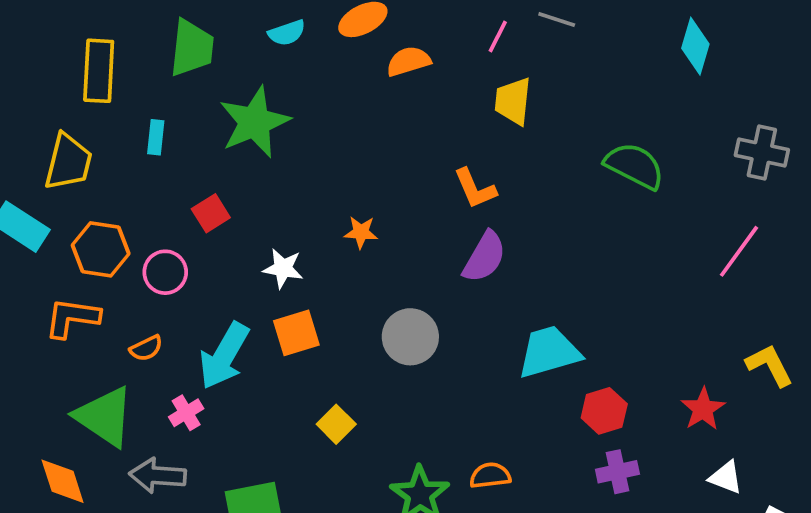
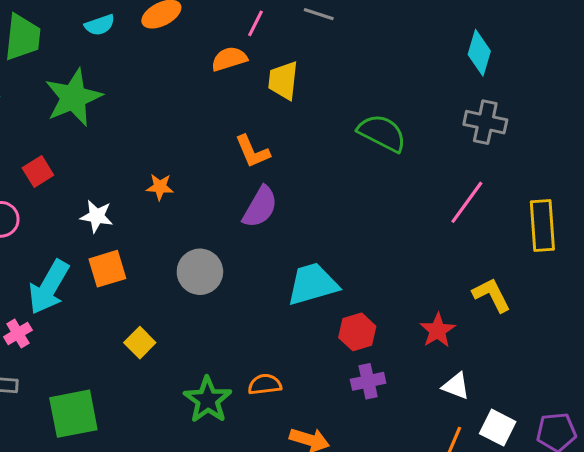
pink line: (498, 37) -> (255, 23), moved
cyan diamond: (695, 46) -> (479, 53), moved
orange semicircle: (408, 61) -> (229, 59), moved

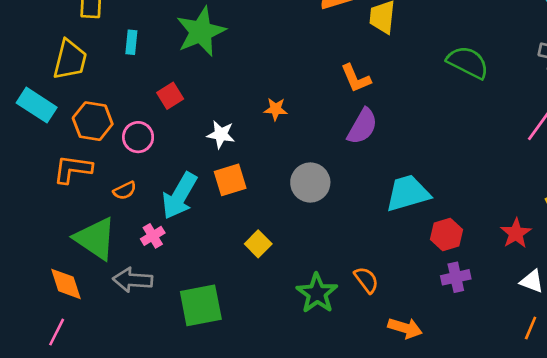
orange semicircle: (265, 384) -> (366, 280), turned 60

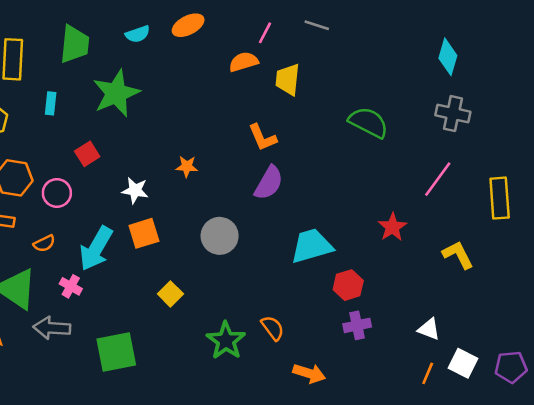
red star: (516, 233) -> (392, 227), moved
pink cross: (153, 236) -> (71, 286), turned -30

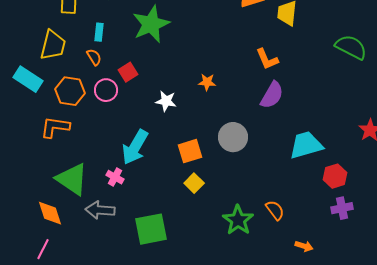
pink circle: (57, 193) -> (106, 90), moved
orange square: (144, 233) -> (190, 151), moved
orange semicircle: (44, 243) -> (94, 57), moved, turned -96
orange arrow: (309, 373) -> (304, 246), size x0.7

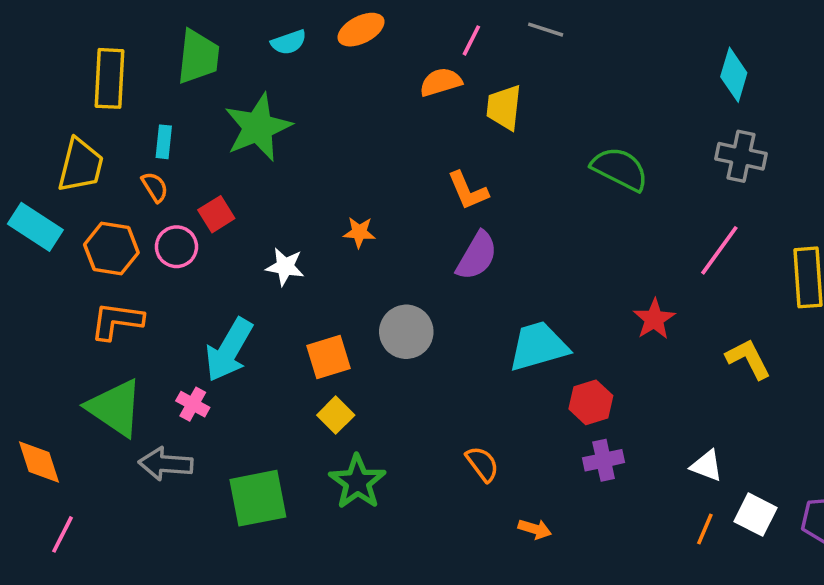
orange L-shape: (55, 127) -> (117, 321), moved
orange diamond: (50, 213) -> (39, 462), moved
green star: (238, 220) -> (357, 482), moved

